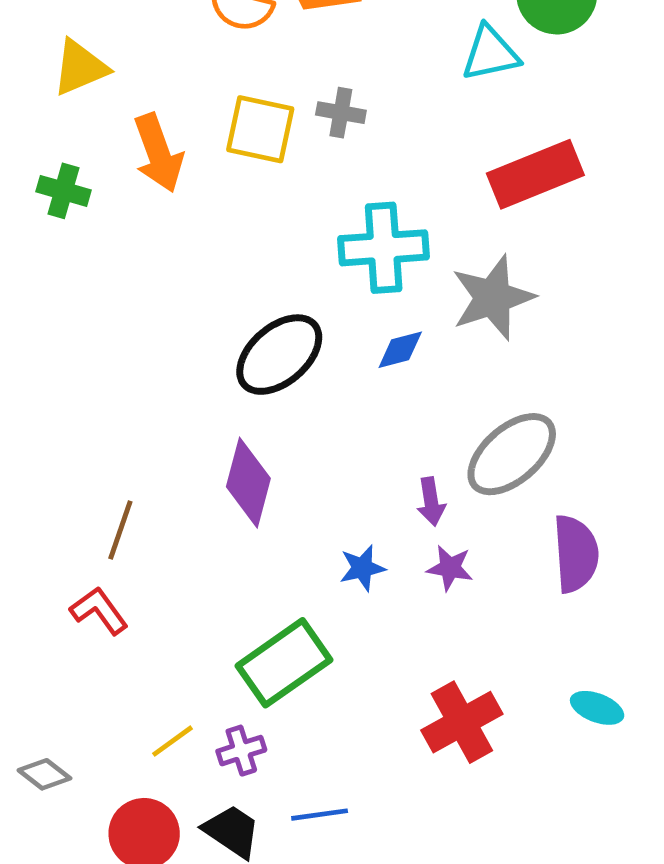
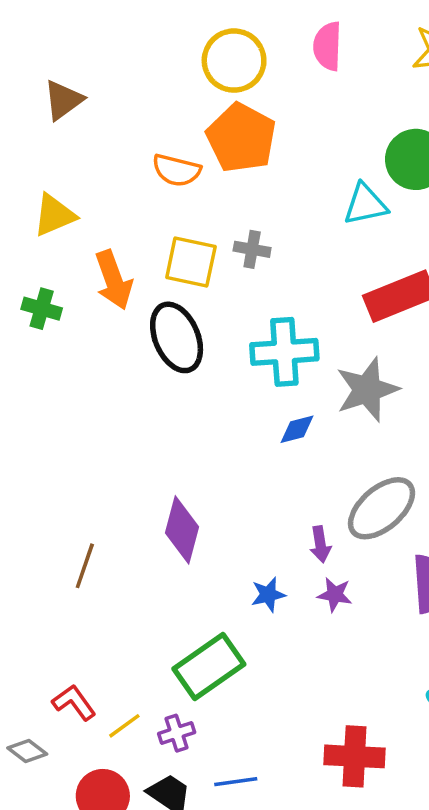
black ellipse: (279, 355) -> (177, 337), moved, turned -72
red L-shape: (99, 611) -> (74, 702), moved
red cross: (462, 722) -> (355, 756), moved, turned 32

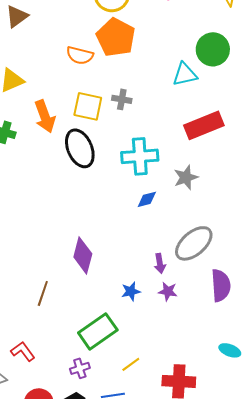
gray star: (367, 390) -> (186, 177), size x0.7
brown line: (85, 566) -> (43, 293), moved
yellow line: (124, 726) -> (131, 364), moved

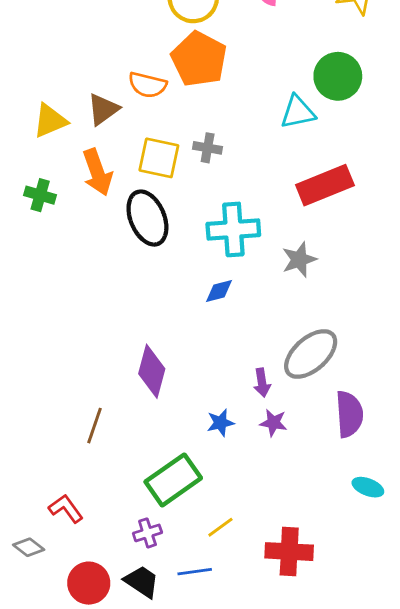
brown triangle: (17, 16) -> (103, 109), moved
blue diamond: (147, 199) -> (219, 291), moved
cyan ellipse: (230, 350) -> (368, 487), moved

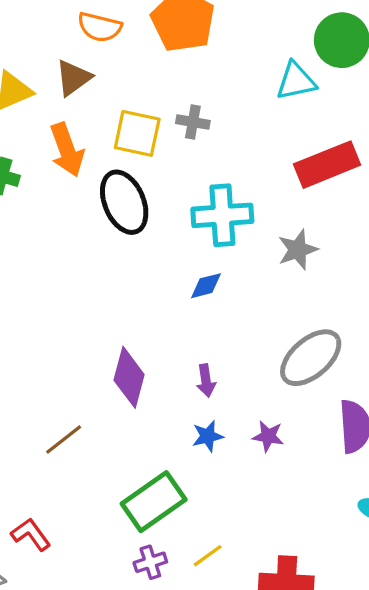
orange semicircle: (147, 85) -> (100, 27), moved
purple arrow: (262, 383) -> (206, 381), moved
brown line: (94, 426) -> (64, 439), turned 33
purple cross: (147, 533) -> (150, 562), moved

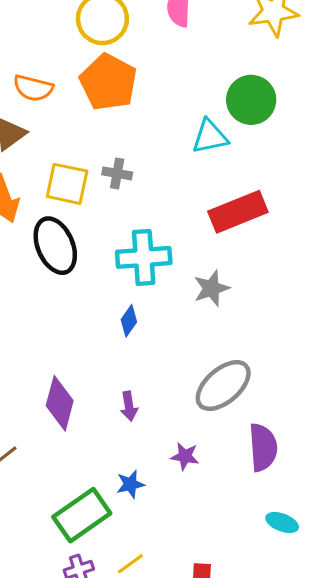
blue diamond: (206, 286) -> (129, 321), turned -40
blue star: (208, 436) -> (130, 484), moved

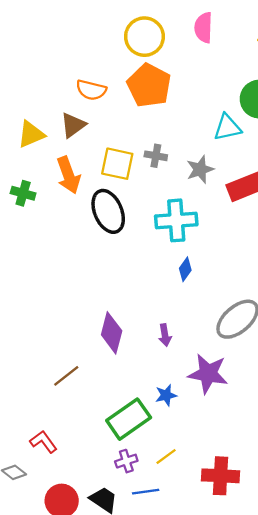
gray star: (211, 288) -> (200, 169), moved
blue diamond: (129, 321) -> (185, 269), moved
purple star: (185, 456) -> (208, 374), size x1.8

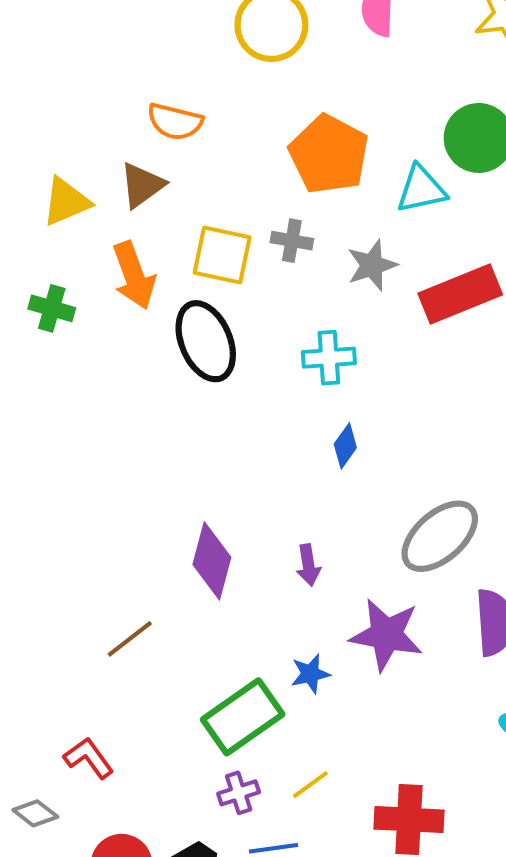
orange pentagon: (149, 85) -> (329, 154), moved
cyan cross: (176, 220) -> (329, 358), size x0.7

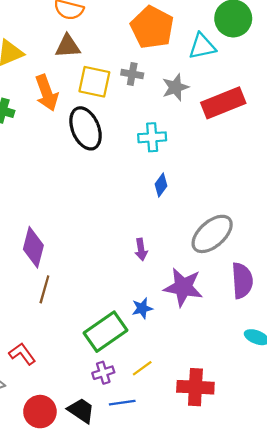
brown triangle: (142, 185) -> (68, 46), moved, turned 32
purple diamond: (212, 561) -> (33, 247), moved
brown line: (130, 639) -> (44, 289), turned -36

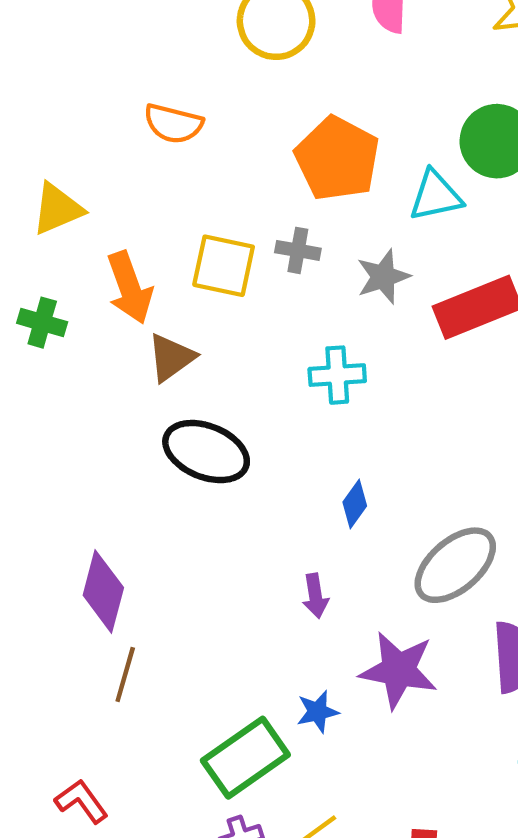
brown triangle: (68, 46) -> (171, 358), moved, turned -32
black ellipse: (86, 128) -> (206, 452), moved, turned -45
blue diamond: (161, 185) -> (355, 504), moved

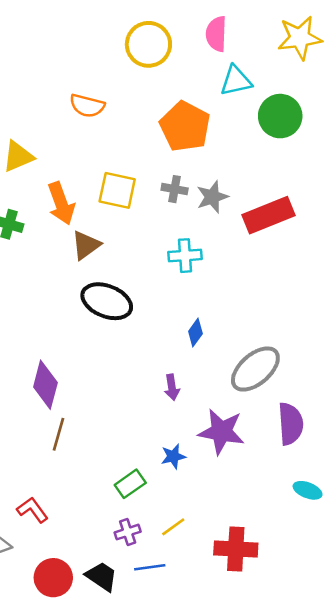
cyan triangle: (436, 196) -> (236, 81), moved
gray cross: (298, 250) -> (175, 189), moved
green rectangle: (245, 758) -> (130, 484), size x0.6

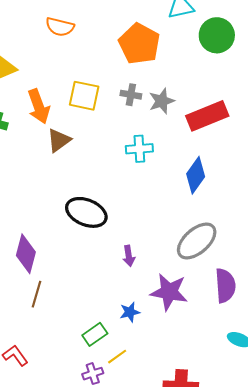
black ellipse: (107, 301) -> (86, 212), moved
blue diamond: (195, 333) -> (196, 175), moved, size x1.6
yellow line: (173, 527) -> (117, 357), moved

